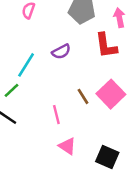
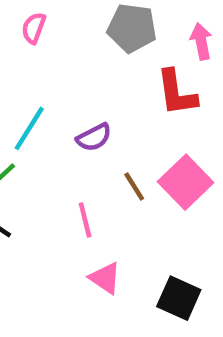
purple semicircle: (61, 52) -> (94, 137), moved

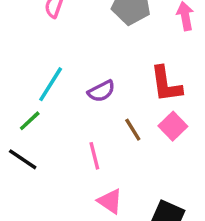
red L-shape: (177, 93) -> (166, 84), moved
pink square: (186, 182) -> (173, 126), size x0.7

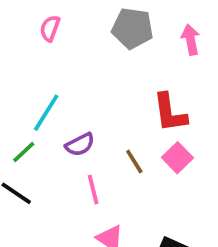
purple semicircle: (101, 91) -> (80, 145), moved

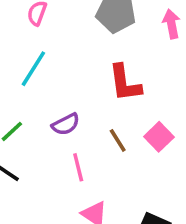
cyan line: (46, 113) -> (33, 69), moved
red L-shape: (170, 113) -> (125, 83), moved

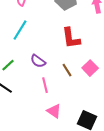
purple semicircle: (66, 124) -> (38, 61), turned 63

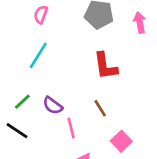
purple semicircle: (38, 61) -> (53, 106), moved
pink square: (90, 68) -> (121, 141), moved

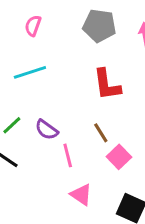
cyan line: (38, 55) -> (30, 72), turned 40
pink square: (121, 141) -> (119, 157), moved

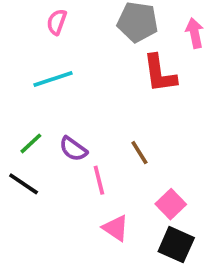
red L-shape: (107, 84) -> (160, 73), moved
pink square: (119, 157) -> (171, 204), moved

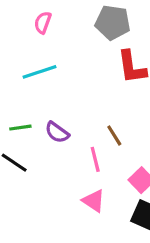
green line: (31, 143) -> (20, 128), turned 35
pink line: (99, 180) -> (95, 159), moved

